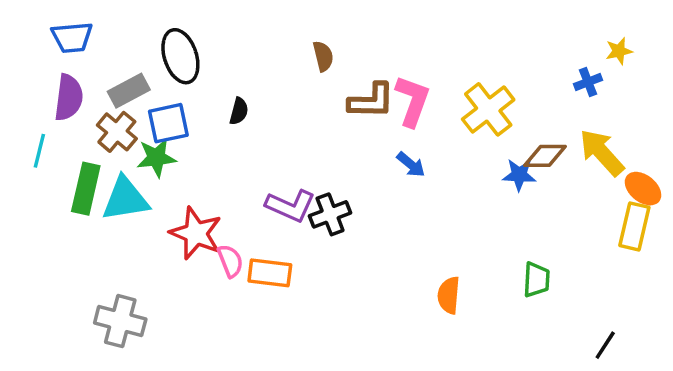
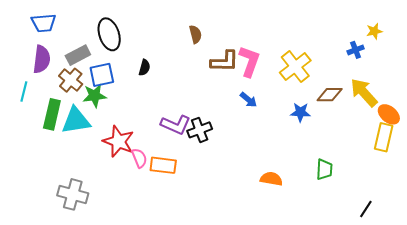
blue star: (519, 175) -> (300, 112), moved
orange semicircle: (449, 295) -> (271, 179), turned 95

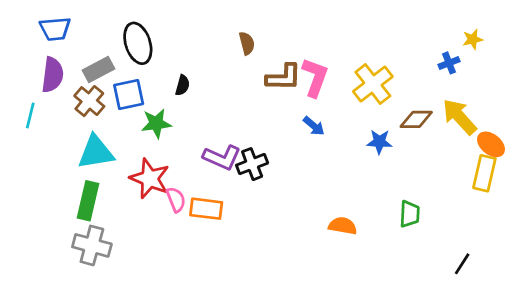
green star: (95, 96) -> (156, 123), moved
green rectangle: (52, 114) -> (88, 201), moved

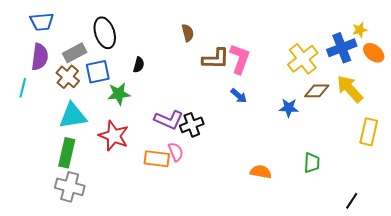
blue cross: (449, 63) -> (342, 48), size x1.8
yellow cross: (373, 84) -> (303, 59), moved
orange ellipse: (491, 144) -> (374, 53), moved
pink semicircle: (176, 200) -> (176, 152), moved

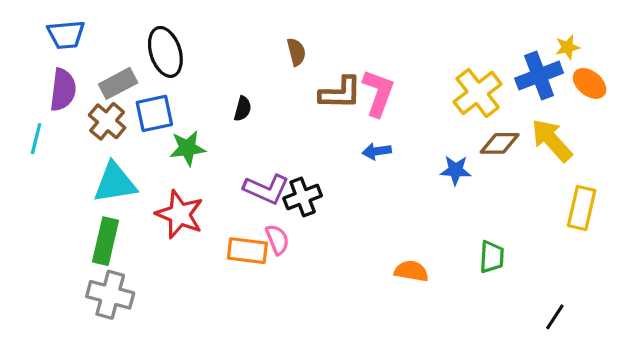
black semicircle: (139, 65) -> (243, 109), moved
blue arrow: (239, 96) -> (377, 151), turned 132

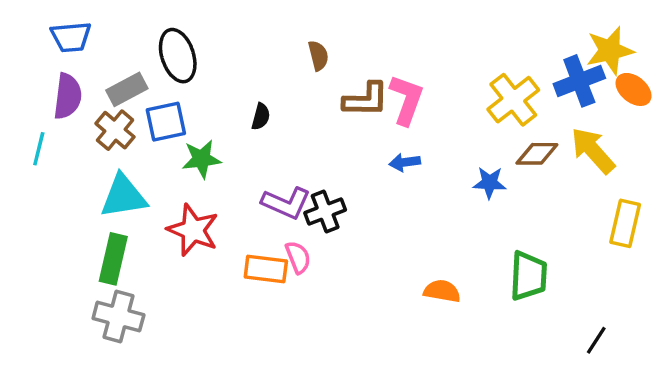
yellow star: (567, 47) -> (610, 50), size x1.8
green trapezoid: (492, 257) -> (528, 276), size x1.4

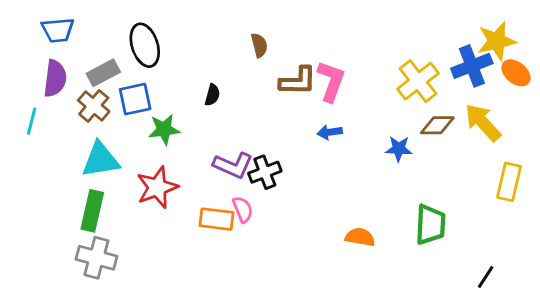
red star: (193, 230) -> (157, 187), turned 30

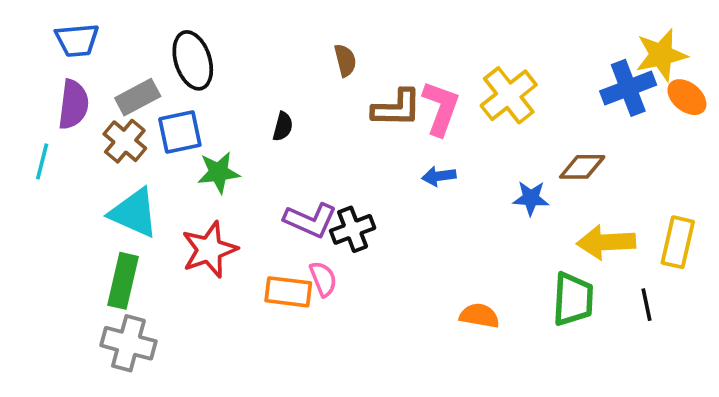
yellow cross: (418, 81) -> (509, 95), moved
yellow arrow: (483, 123) -> (606, 242), moved, turned -51
cyan triangle: (101, 160) -> (134, 213), turned 33
black line: (486, 277) -> (647, 305), moved, turned -45

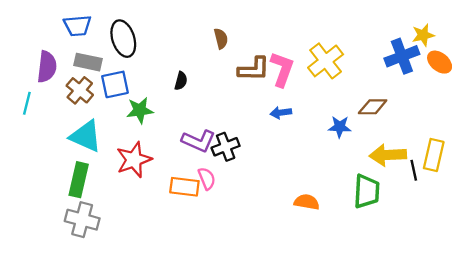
blue trapezoid: (77, 40) -> (77, 26), moved
yellow star: (661, 55) -> (423, 35), size x0.7
gray rectangle: (138, 97) -> (88, 62), turned 40
black line: (647, 305) -> (414, 170), moved

